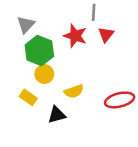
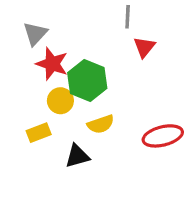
red star: (75, 36) -> (52, 64), moved
green hexagon: (39, 51) -> (87, 81), moved
yellow rectangle: (28, 97) -> (39, 133), turned -56

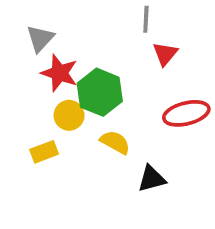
yellow semicircle: (101, 124) -> (115, 142), turned -132
red ellipse: (163, 136) -> (186, 113), moved
black triangle: (77, 156) -> (152, 179), moved

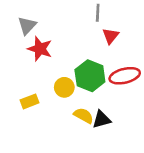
green hexagon: (100, 92) -> (90, 76), moved
yellow circle: (69, 115) -> (64, 87), moved
yellow semicircle: (115, 142) -> (84, 116), moved

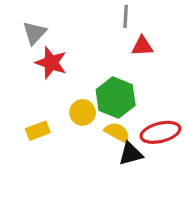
red triangle: (111, 36) -> (142, 46), turned 48
red ellipse: (125, 76) -> (160, 132), moved
yellow semicircle: (84, 116) -> (117, 132), moved

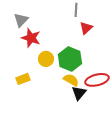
red triangle: (142, 46) -> (86, 28), turned -40
yellow circle: (83, 112) -> (46, 59), moved
black triangle: (131, 154) -> (79, 93), turned -35

